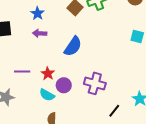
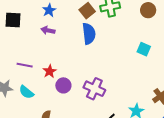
blue semicircle: (73, 46) -> (89, 34), moved, turned -50
cyan semicircle: (47, 95) -> (26, 92), moved

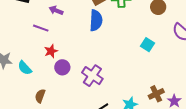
purple line: (25, 65) -> (41, 28), moved

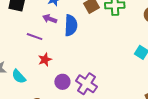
blue semicircle: (96, 20) -> (71, 25), moved
purple circle: (62, 67) -> (62, 82), moved

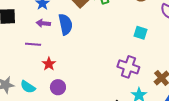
purple circle: (62, 82) -> (58, 87), moved
purple cross: (86, 84) -> (128, 67), moved

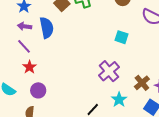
purple line: (33, 44) -> (24, 46), moved, turned 42
purple cross: (128, 67) -> (109, 71), turned 30

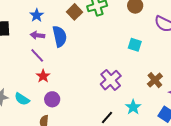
purple cross: (109, 71) -> (111, 80), moved
brown cross: (142, 83) -> (155, 80), moved

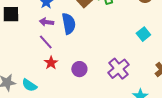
cyan square: (135, 45) -> (143, 34), turned 32
purple circle: (52, 99) -> (79, 69), moved

